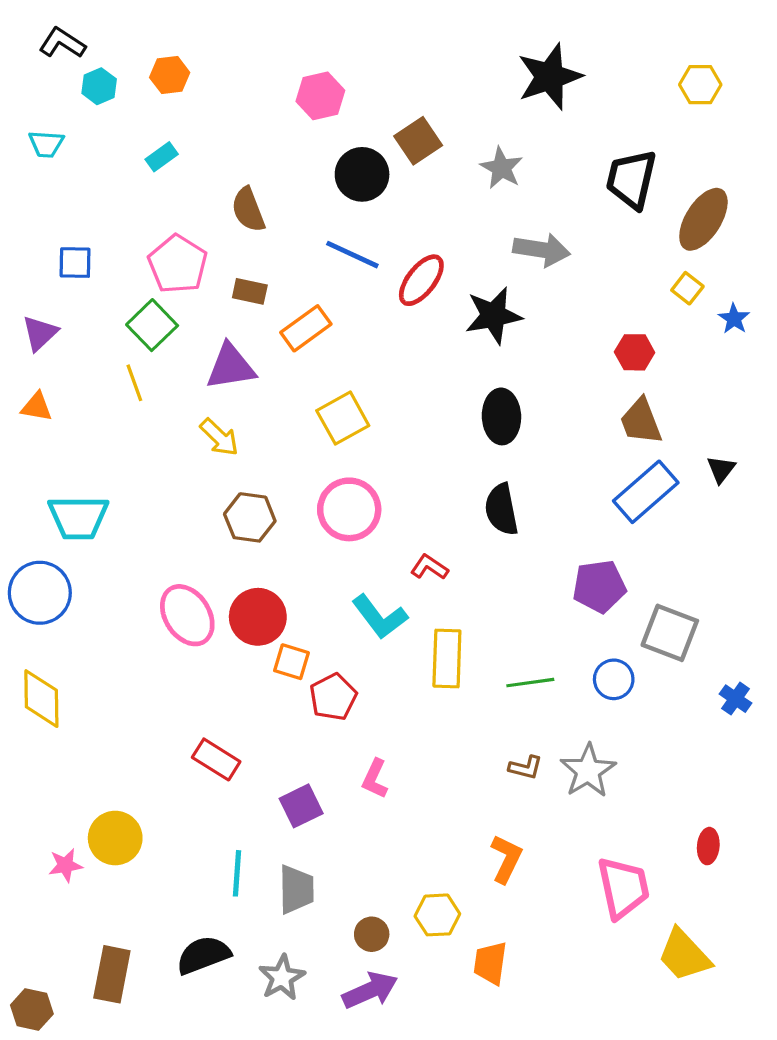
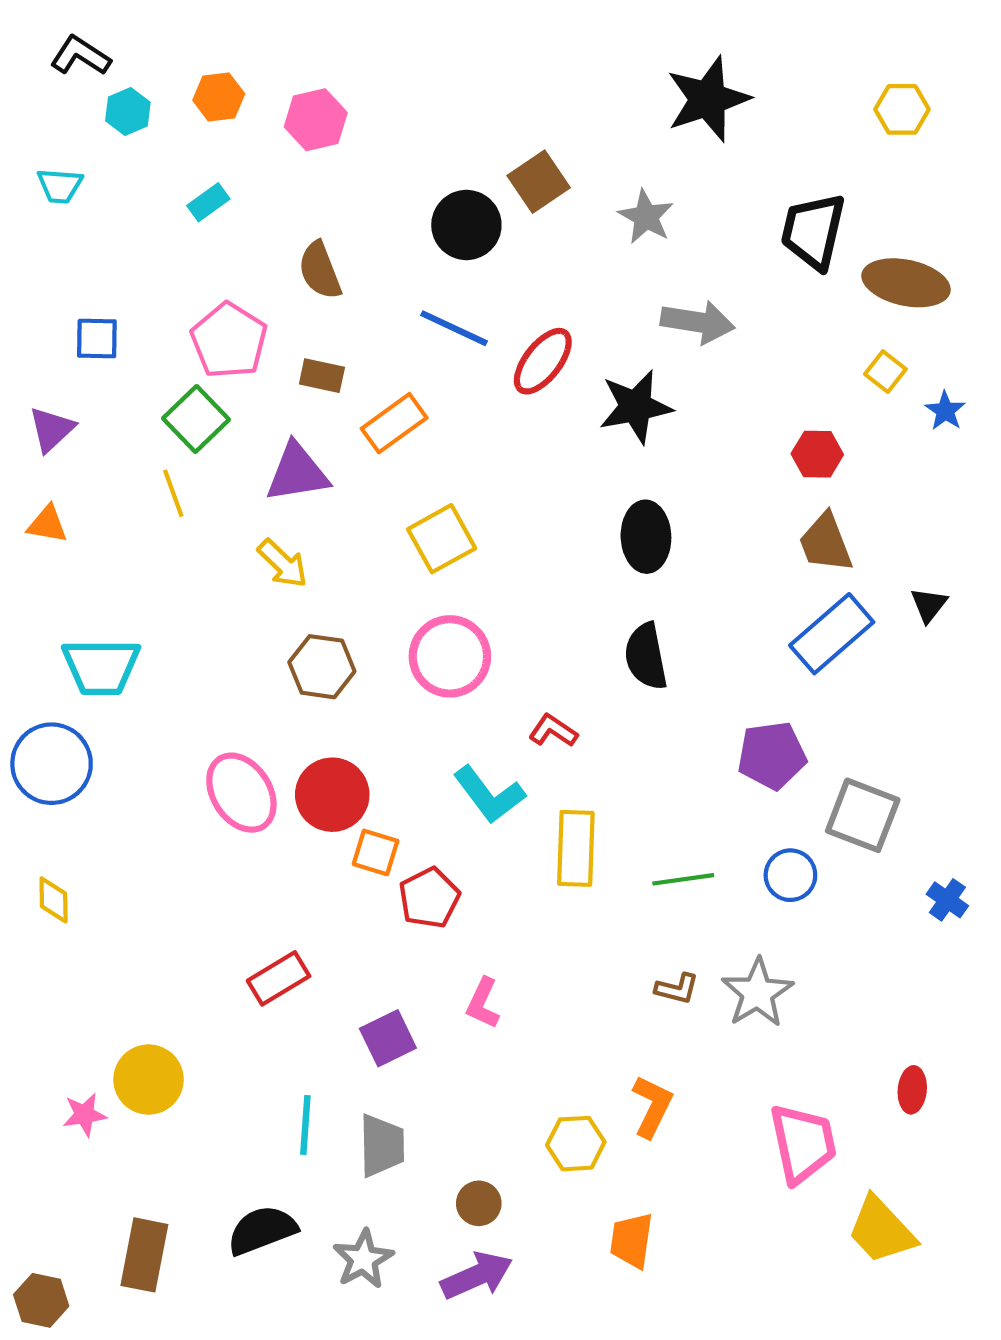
pink hexagon: (320, 96) -> (316, 120), moved
brown ellipse: (703, 219) -> (906, 283), turned 70
yellow diamond: (41, 699) -> (54, 900), size x0.6
red rectangle: (216, 759) -> (279, 978), turned -63
yellow hexagon: (437, 915) -> (576, 1144), moved

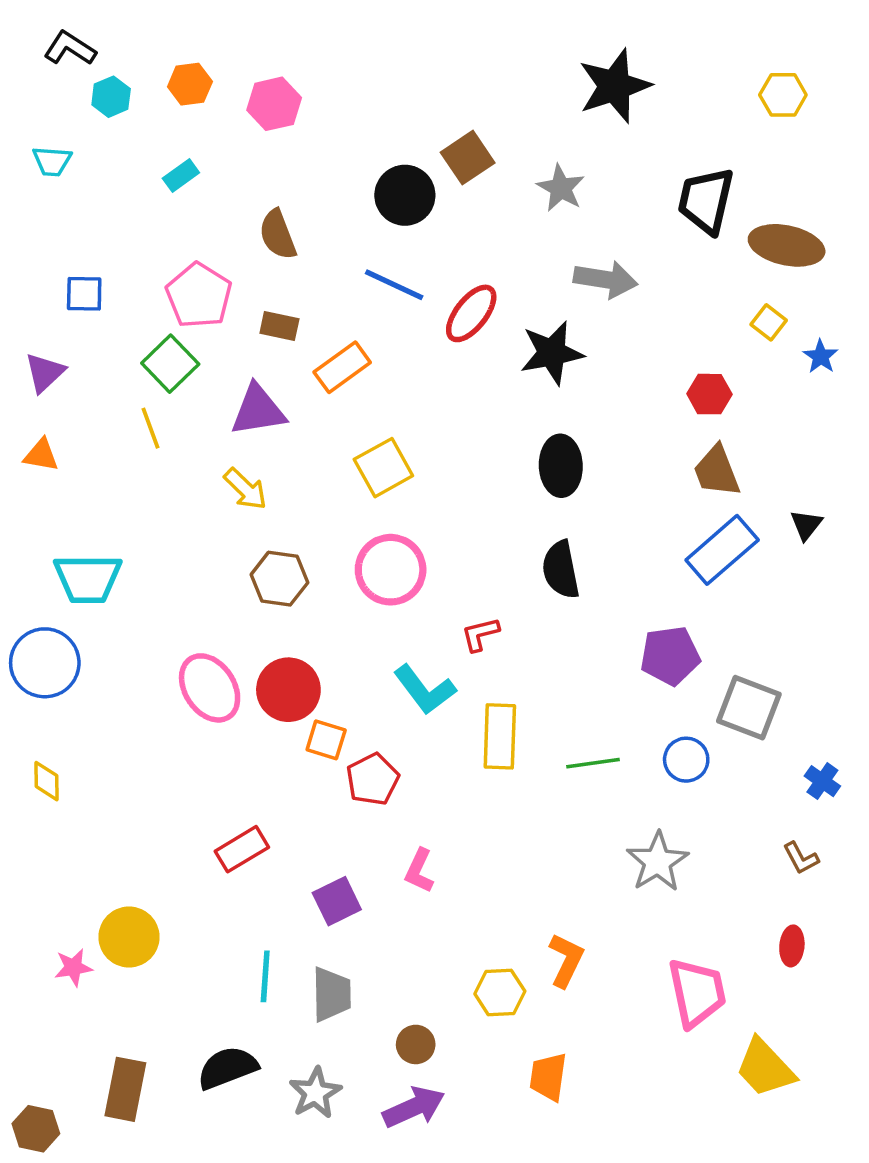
red L-shape: (553, 731) -> (480, 634), turned -48
brown L-shape: (677, 989) -> (801, 858), moved, turned 48

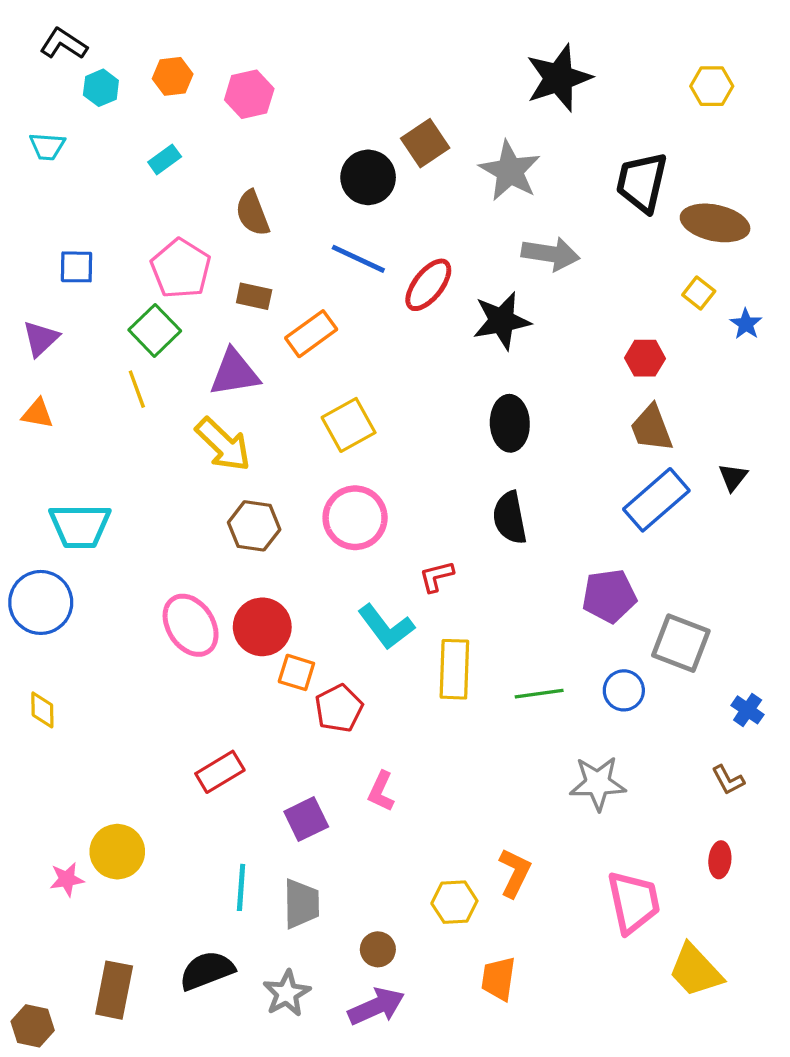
gray star: (561, 188) -> (510, 171), size x1.4
yellow arrow: (245, 489) -> (223, 444), size x1.4
gray star: (658, 862) -> (598, 783), turned 30

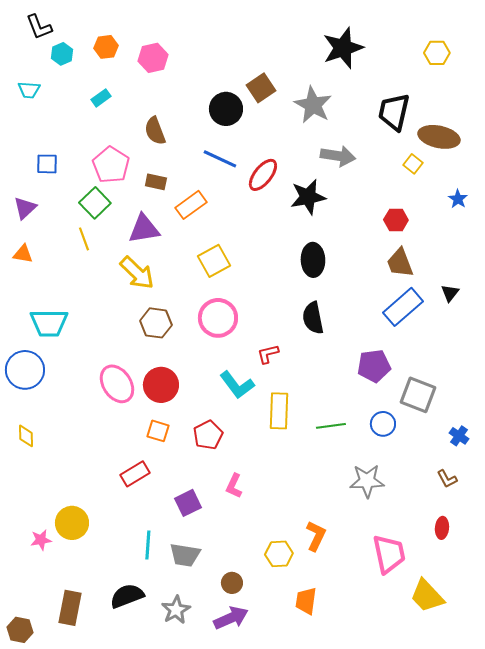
black L-shape: (64, 44) -> (39, 27), turned -144
yellow square: (699, 293) -> (413, 164), moved
orange square: (296, 672) -> (158, 431), moved
gray trapezoid: (301, 904) -> (185, 555), turned 100

